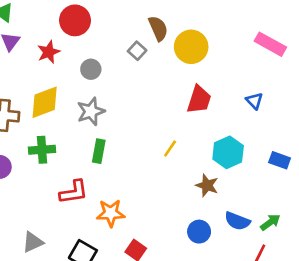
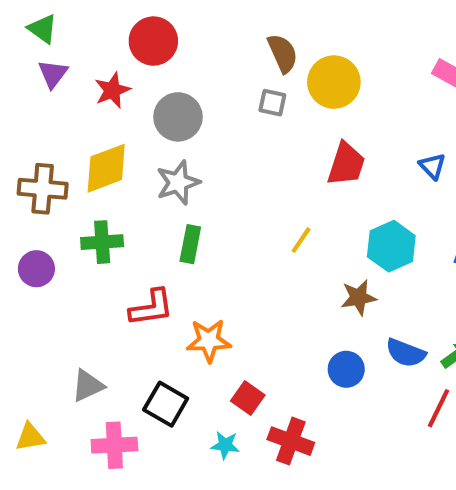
gray square: (137, 51) -> (272, 103), moved, turned -30
gray circle: (91, 69) -> (178, 117), size x1.5
brown star: (207, 185) -> (359, 297), turned -30

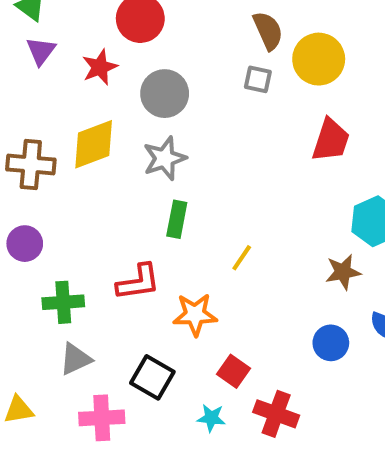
yellow line: (301, 240) -> (242, 258), moved
green cross: (102, 242) -> (63, 302), moved

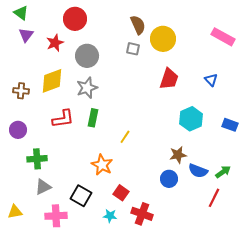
brown cross: (31, 164) -> (21, 91), size x0.7
brown star: (343, 272) -> (178, 155), moved
red L-shape: (138, 282) -> (63, 119), moved
orange star: (195, 314) -> (102, 165), turned 30

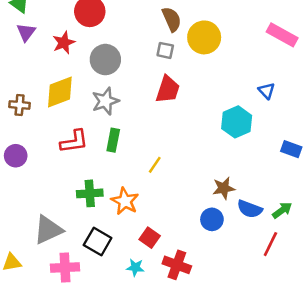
red trapezoid: (169, 79) -> (168, 89), moved
cyan hexagon: (191, 119) -> (237, 122), moved
green cross: (37, 159) -> (90, 193), moved
gray triangle: (43, 187) -> (48, 230), size x1.4

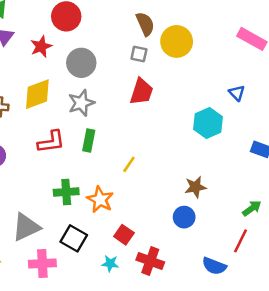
blue semicircle: (250, 209) -> (214, 266), moved

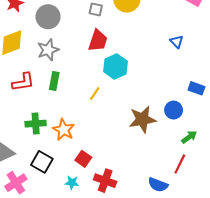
cyan hexagon: (208, 123) -> (115, 66), moved
yellow line: (129, 164) -> (95, 93), moved
brown star: (195, 187) -> (142, 119), size x1.5
blue circle: (184, 217) -> (174, 110), moved
pink cross: (42, 264) -> (16, 183), turned -30

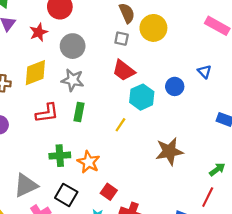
red trapezoid: (98, 41) -> (124, 71), turned 110
gray star: (48, 50) -> (73, 80), turned 30
blue circle: (174, 110) -> (175, 86), moved

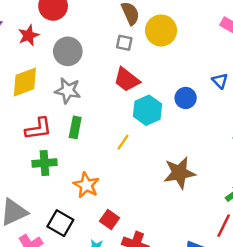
green cross: (60, 156) -> (44, 163), moved

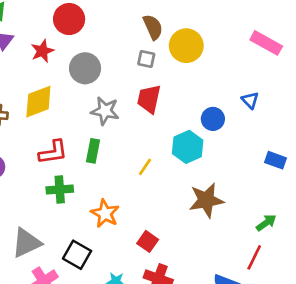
red trapezoid: (127, 80) -> (149, 99), turned 64
gray star: (68, 91) -> (105, 111), moved
cyan hexagon: (148, 110) -> (188, 147), moved
red square: (110, 219) -> (148, 241), moved

